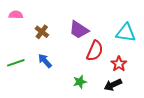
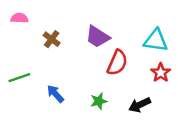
blue arrow: (45, 61) -> (55, 94), moved
red star: (119, 64) -> (161, 73), moved

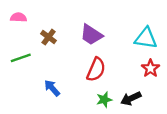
red semicircle: (117, 63) -> (96, 69), moved
green line: (19, 78) -> (21, 58), moved
green star: (99, 101) -> (104, 100), moved

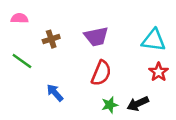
purple trapezoid: (91, 35) -> (96, 37), turned -45
brown cross: (49, 37) -> (51, 39), turned 35
green line: (21, 58) -> (22, 61), turned 54

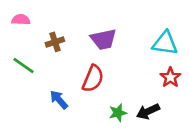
red semicircle: (101, 73) -> (93, 79), moved

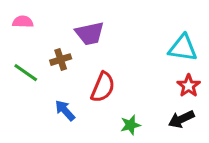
purple trapezoid: (103, 39) -> (90, 33), moved
brown cross: (55, 42) -> (61, 60), moved
black arrow: (148, 111) -> (181, 119), moved

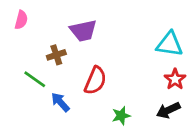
pink semicircle: (23, 22) -> (21, 20), turned 102
green line: (26, 73) -> (35, 79), moved

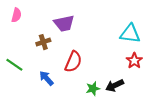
green line: (35, 79) -> (14, 65), moved
black arrow: (168, 110) -> (115, 85), moved

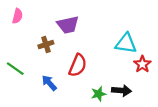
cyan triangle: (130, 34) -> (126, 43), moved
black arrow: (115, 85) -> (122, 91), turned -150

